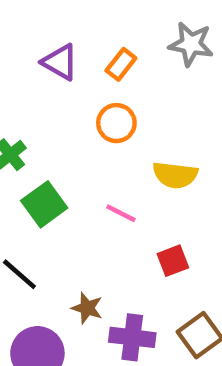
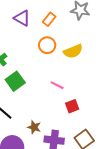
yellow semicircle: (175, 175) -> (73, 51), moved, turned -30
pink line: (121, 213) -> (57, 85), moved

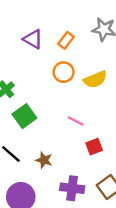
brown star: (34, 127) -> (44, 160), moved

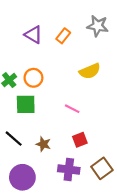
orange circle: (64, 72) -> (33, 78), moved
green square: (24, 116) -> (26, 104), turned 35
red square: (94, 147) -> (80, 140), moved

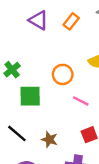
orange circle: (33, 78) -> (63, 74), moved

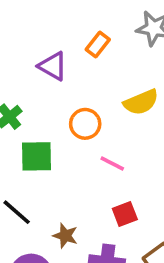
purple triangle: (39, 20) -> (53, 66), moved
brown star: (49, 140) -> (65, 236), moved

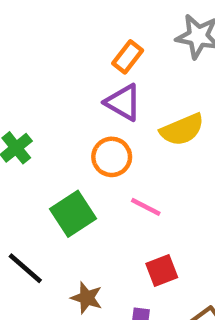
purple triangle: (53, 66) -> (123, 102), moved
green square: (36, 156) -> (73, 214), moved, turned -32

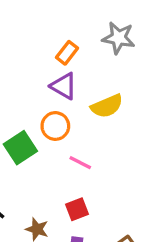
green square: (73, 214) -> (20, 148), moved
red square: (162, 271) -> (77, 209), moved

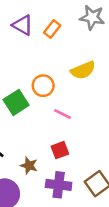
purple triangle: (64, 86) -> (23, 25), moved

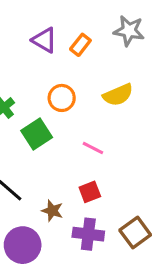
orange circle: (43, 86) -> (62, 98), moved

